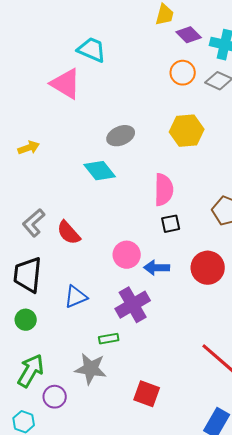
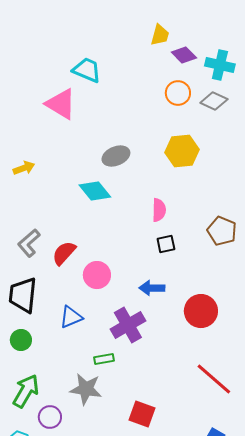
pink semicircle: (164, 190) -> (159, 210), size x0.7
red semicircle: (69, 233) -> (64, 253), turned 84
pink circle: (127, 255) -> (97, 275), moved
red circle: (208, 268) -> (201, 311), moved

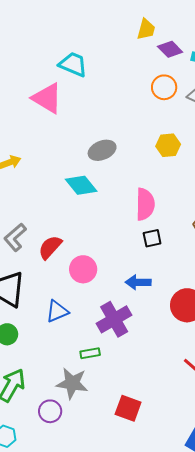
yellow hexagon: (182, 151) -> (168, 145), size x0.7
pink semicircle: (159, 210) -> (145, 204), size x1.4
purple circle: (50, 417) -> (50, 411), moved

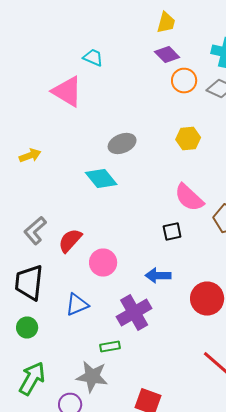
purple diamond: (170, 49) -> (167, 54), moved
cyan trapezoid: (73, 64) -> (93, 58), size x0.7
pink semicircle: (145, 204) -> (189, 198), moved, turned 132

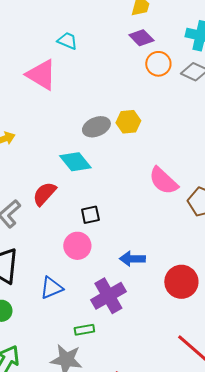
yellow hexagon: (188, 138) -> (128, 122), moved
black square: (172, 232) -> (90, 215), moved
red semicircle: (70, 240) -> (44, 194), moved

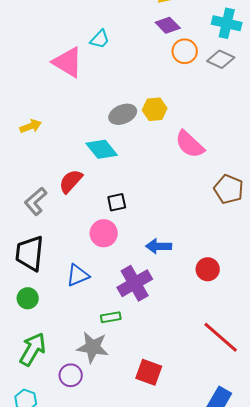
cyan trapezoid: (67, 41) -> (100, 39), moved, turned 110
pink semicircle: (163, 181) -> (190, 144), moved
red circle: (181, 282) -> (208, 269), size x0.7

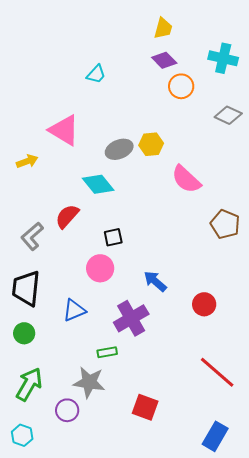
gray diamond: (221, 59) -> (228, 115), moved
pink triangle: (68, 62) -> (64, 130), moved
blue arrow: (159, 246) -> (155, 281), turned 40

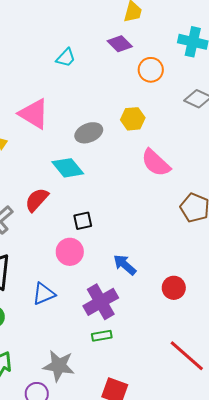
purple diamond: (164, 60) -> (120, 44), moved
yellow hexagon: (151, 144) -> (133, 119), moved
green rectangle: (107, 352) -> (102, 336), moved

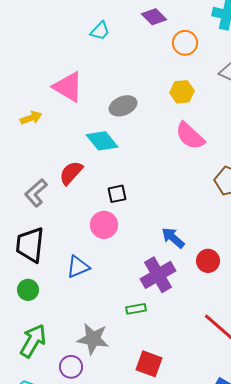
yellow hexagon: (133, 119) -> (182, 92), moved
blue arrow: (125, 265) -> (173, 238), moved
purple cross: (101, 302) -> (158, 275), moved

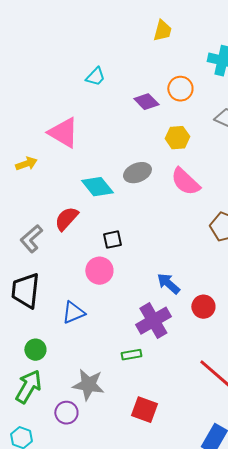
purple diamond: (154, 17) -> (146, 102), moved
gray ellipse: (123, 106) -> (137, 173), moved
green circle: (28, 290) -> (35, 350), moved

